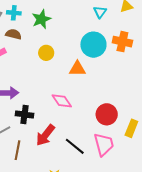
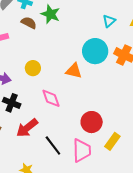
green star: (41, 19) -> (50, 14), turned 30
brown semicircle: (14, 34) -> (29, 23), moved
yellow circle: (46, 53) -> (33, 68), moved

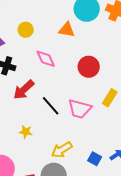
red circle: (92, 122) -> (89, 67), moved
pink trapezoid: (82, 150) -> (80, 109), turned 110

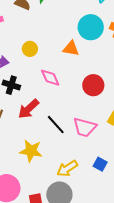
yellow star: (26, 132) -> (31, 151), size x1.6
blue square: (95, 159) -> (100, 164), moved

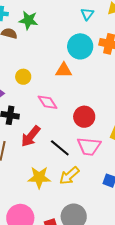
red circle: (93, 85) -> (84, 117), moved
yellow arrow: (67, 168) -> (69, 176), moved

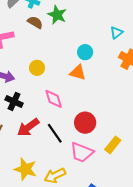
cyan triangle: (87, 14) -> (116, 33), moved
cyan circle: (80, 46) -> (85, 52), moved, size x0.6
black line: (60, 148) -> (55, 133), moved

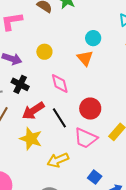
orange triangle: (78, 72) -> (85, 58), turned 30
yellow star: (25, 169) -> (31, 139), moved

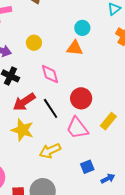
orange triangle: (85, 58) -> (75, 48), turned -42
pink trapezoid: (86, 138) -> (77, 128), turned 30
blue square: (95, 177) -> (87, 167), turned 32

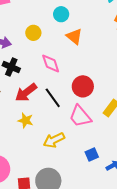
cyan circle: (82, 28) -> (61, 14), moved
orange triangle: (75, 48) -> (74, 36), turned 36
yellow star: (22, 130) -> (26, 120), size x0.7

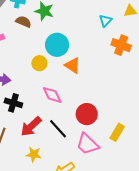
cyan circle: (61, 14) -> (57, 45), size x1.5
yellow circle: (33, 33) -> (39, 63), moved

